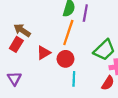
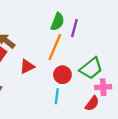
red circle: (65, 59) -> (62, 75), moved

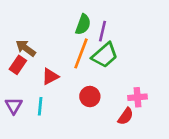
green trapezoid: (91, 68) -> (105, 55), moved
red circle: (62, 75) -> (90, 97), moved
cyan line: (57, 96) -> (40, 106), moved

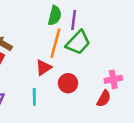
red triangle: (50, 76) -> (44, 68), moved
cyan line: (40, 106) -> (34, 97), moved

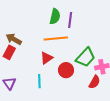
orange line: (55, 43) -> (56, 39), turned 70
green trapezoid: (78, 43) -> (86, 57), moved

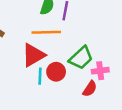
red triangle: (47, 58) -> (33, 55), size x1.5
cyan line: (39, 81) -> (40, 76), moved

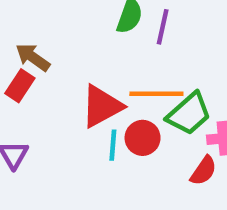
orange line: (46, 32) -> (156, 94), moved

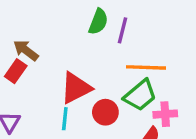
orange line: (156, 94) -> (146, 67), moved
cyan line: (113, 145) -> (65, 119), moved

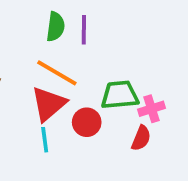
orange line: (146, 67) -> (57, 73), moved, turned 42
green trapezoid: (140, 95) -> (120, 95), turned -132

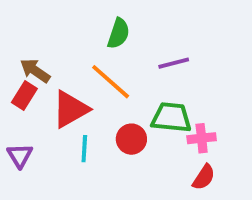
purple line: (84, 30) -> (174, 63), moved, turned 64
red triangle: (49, 104) -> (70, 109), moved
red semicircle: (141, 138) -> (204, 177), moved

